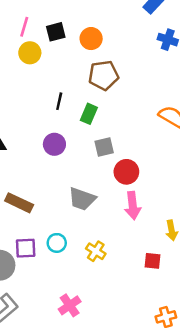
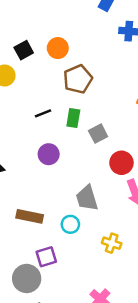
black line: (59, 101) -> (43, 113), turned 70
gray square: (104, 147) -> (98, 134), moved
gray trapezoid: (82, 199) -> (87, 198), turned 68
cyan circle: (57, 243) -> (70, 224), moved

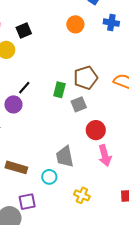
orange circle: (58, 48) -> (75, 24), moved
brown pentagon: (78, 79) -> (86, 78), moved
black line: (43, 113) -> (24, 88), moved, turned -32
purple circle: (49, 154) -> (13, 104), moved

